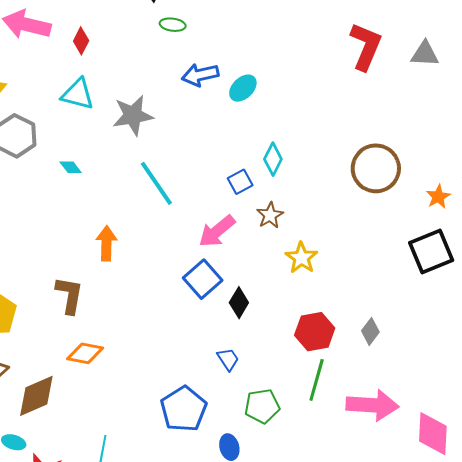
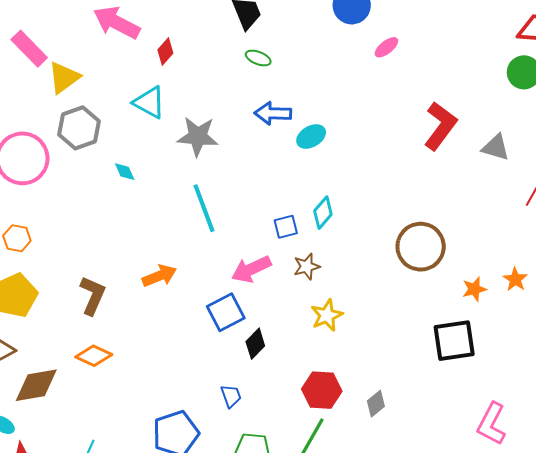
orange arrow: (106, 243) -> (159, 276), moved, turned 52

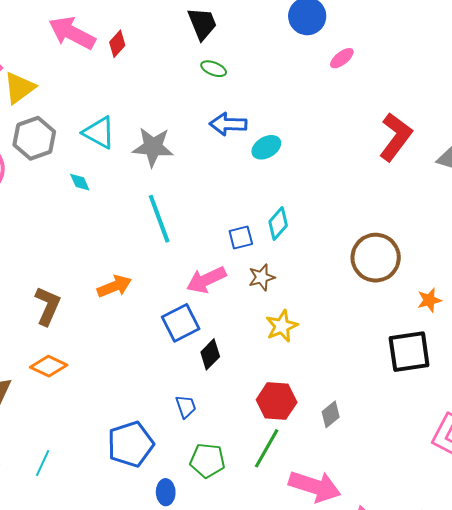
red diamond: (165, 52) -> (117, 44), moved
cyan triangle: (149, 102) -> (99, 133), moved

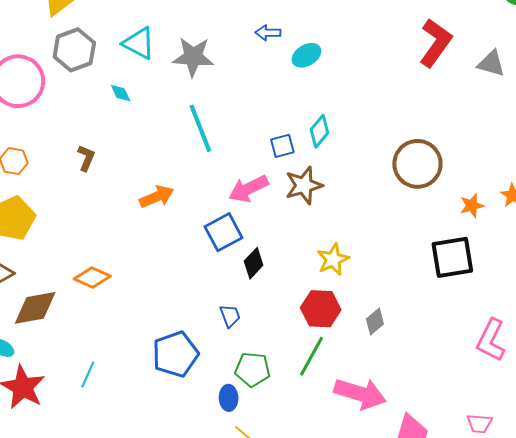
blue arrow: (228, 124) -> (268, 33), size x0.7
brown star: (262, 277) -> (304, 185), size x1.4
brown L-shape: (48, 306) -> (86, 158), moved, size x0.7
yellow star: (282, 326) -> (333, 259), moved
blue ellipse: (166, 492) -> (229, 398), moved

